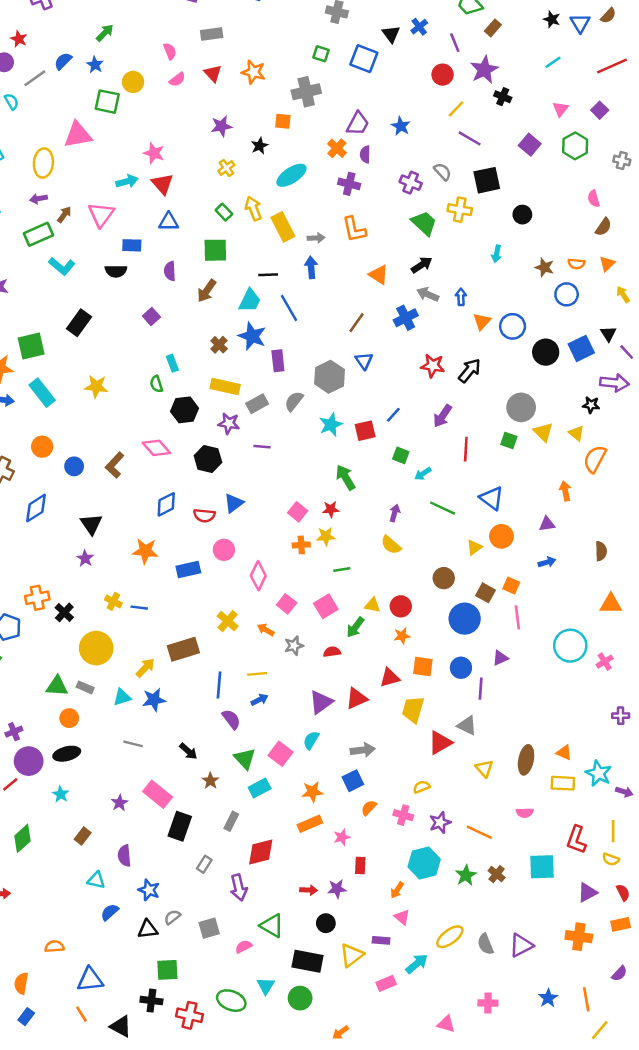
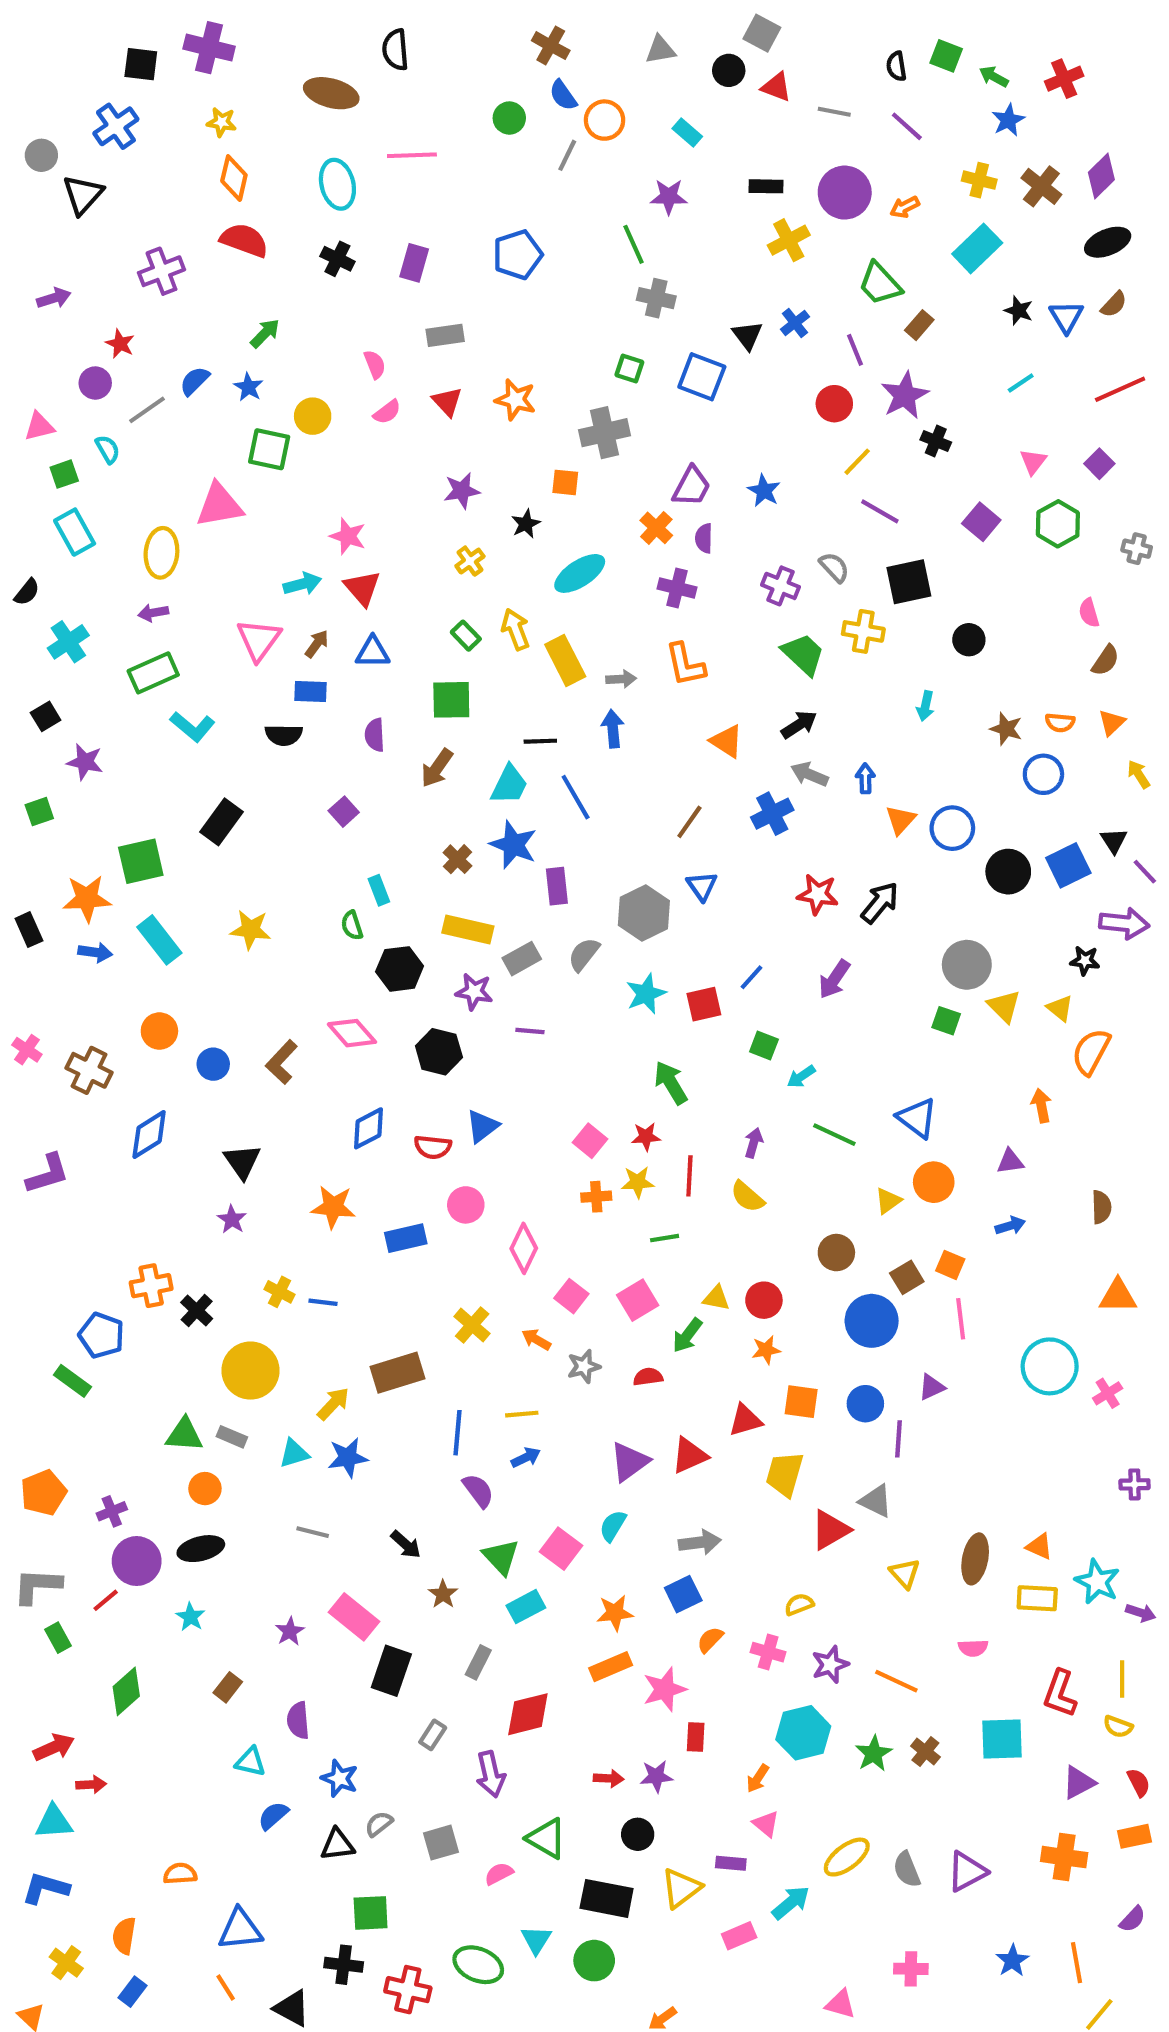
brown arrow: (64, 215) -> (317, 644), moved
red line: (466, 449) -> (689, 1176), moved
brown square: (486, 593) -> (907, 1277), turned 30
pink star: (342, 837) -> (665, 1689), size x1.5

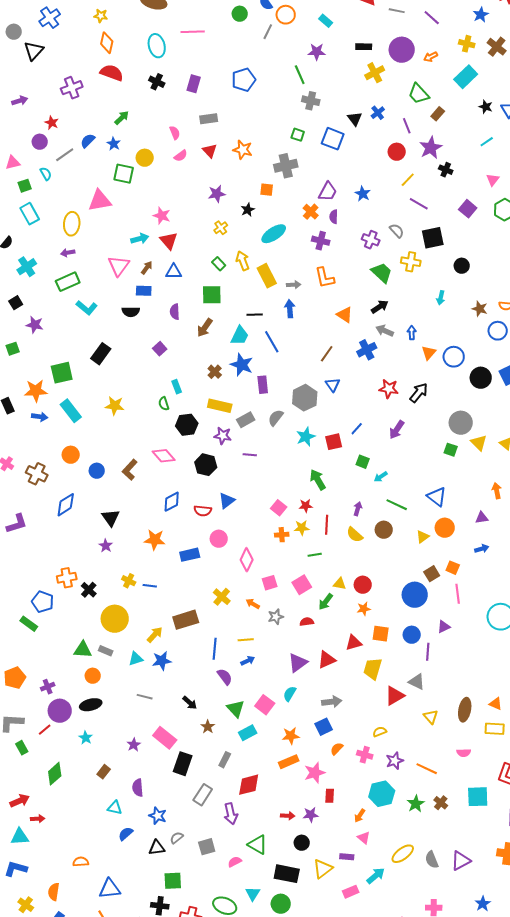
brown circle: (836, 1253) -> (384, 530), moved
pink square: (571, 1296) -> (270, 583), turned 35
gray rectangle: (433, 1735) -> (203, 795), size x1.5

